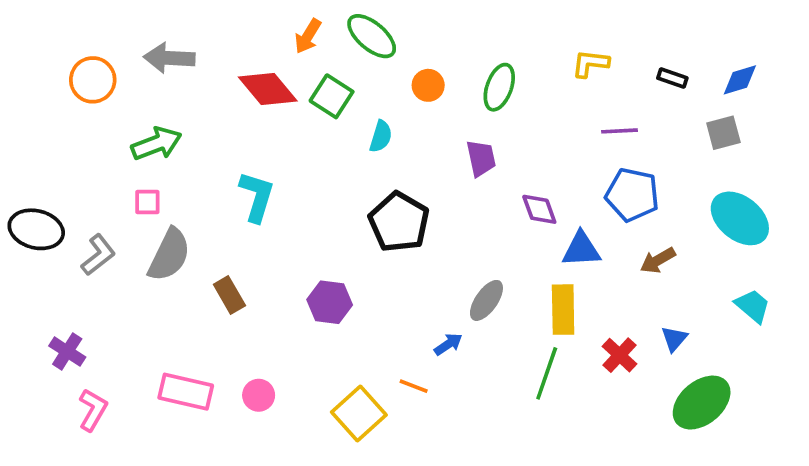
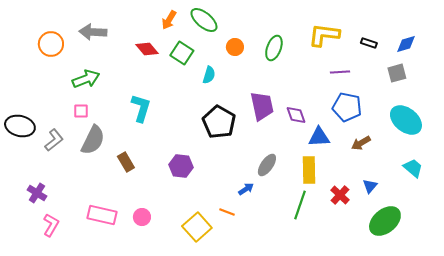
yellow L-shape: (590, 63) -> (324, 35), size x1.5
red diamond: (268, 89) -> (147, 49), size x0.7
purple trapezoid: (481, 158) -> (262, 106), moved, size x1.4

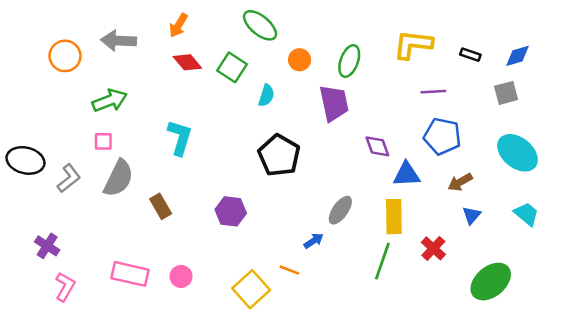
orange arrow: (169, 20) -> (178, 25), moved
purple trapezoid: (262, 106) -> (334, 103), moved
blue triangle: (370, 186) -> (472, 215), moved

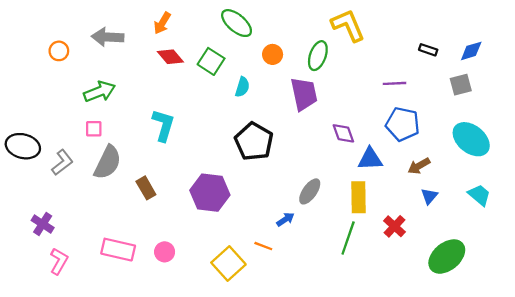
yellow L-shape: (413, 44) -> (348, 25), moved, turned 60
orange circle: (65, 56) -> (59, 51), size x0.7
purple hexagon: (231, 211) -> (210, 193), size x1.4

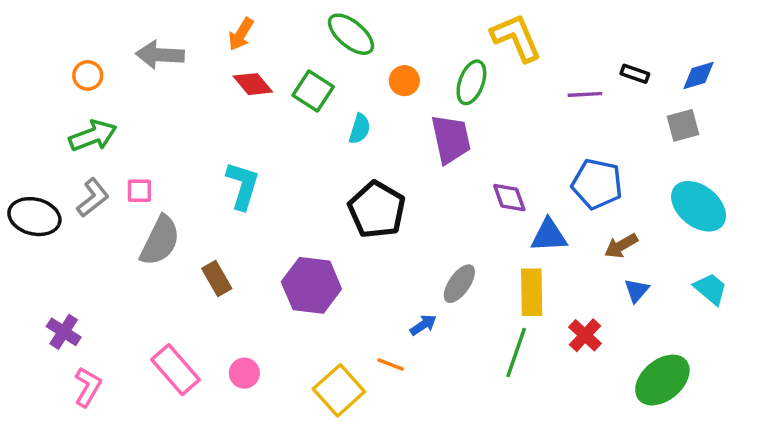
purple line: (395, 83) -> (585, 94), moved
green arrow: (100, 92) -> (93, 136), moved
gray L-shape: (62, 162) -> (93, 198), moved
pink rectangle: (118, 250) -> (175, 370), turned 36

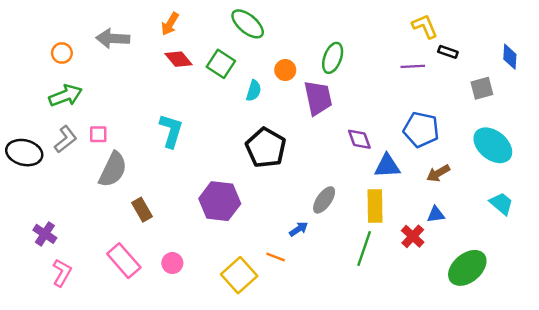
yellow L-shape: (516, 38) -> (425, 26), moved, size x0.7
blue diamond: (699, 75) -> (510, 57), moved, turned -70
orange circle: (404, 81) -> (285, 70), moved
brown rectangle: (217, 278) -> (142, 210), moved
blue triangle: (637, 291) -> (436, 214), moved, turned 42

